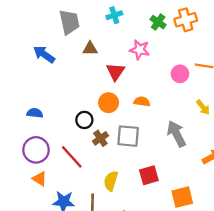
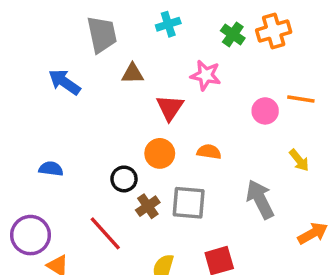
purple circle: (36, 150) -> (30, 235), moved

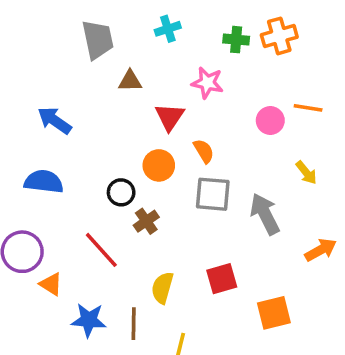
green cross: (233, 34) -> (236, 40), turned -30
blue arrow: (65, 82) -> (55, 120), moved
orange semicircle: (209, 152) -> (204, 151), moved, turned 50
blue semicircle: (51, 169) -> (44, 182), size x1.5
gray square: (189, 203) -> (213, 194), moved

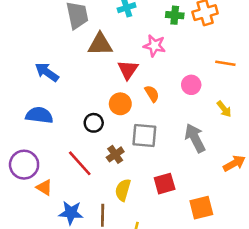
brown triangle: (130, 81) -> (100, 44), size x1.5
pink circle: (270, 120) -> (191, 85), moved
gray square: (213, 194) -> (144, 135), moved
brown cross: (146, 221) -> (115, 154), moved

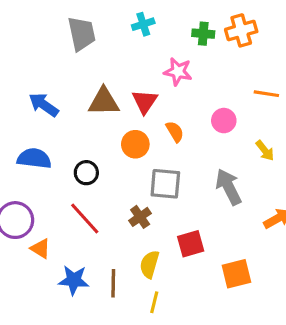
brown triangle: (100, 44) -> (104, 102), moved
black circle: (94, 123) -> (86, 173), moved
brown cross: (115, 154) -> (140, 217), moved
yellow semicircle: (123, 190) -> (150, 264), moved

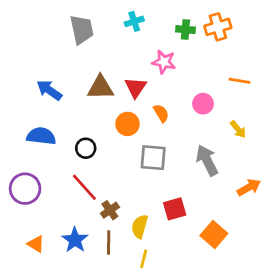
brown cross: (140, 217) -> (110, 210), moved
orange triangle: (41, 249) -> (36, 244), moved
orange square: (236, 274) -> (214, 234), turned -35
blue star: (74, 280) -> (75, 240), turned 30

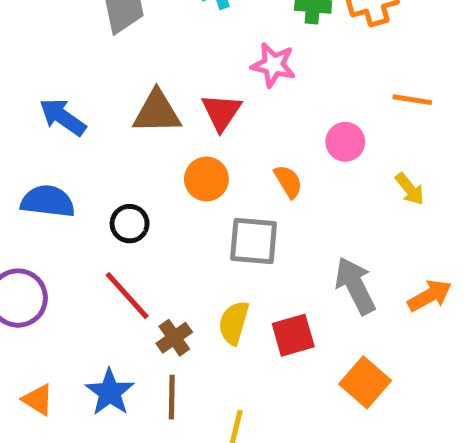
orange semicircle: (161, 113) -> (288, 181), moved
gray arrow: (207, 160) -> (355, 286), moved
yellow semicircle: (140, 226) -> (234, 323), moved

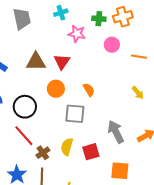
pink star: (273, 65) -> (77, 34), moved
pink circle: (345, 142) -> (112, 45), moved
black circle: (130, 224) -> (25, 107), size x1.5
orange square: (365, 382) -> (120, 171), turned -36

